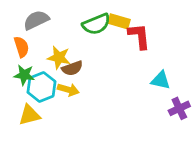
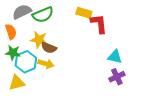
green semicircle: (96, 24) -> (43, 15), moved
brown semicircle: (72, 68) -> (49, 48), turned 42
purple cross: (179, 108) -> (117, 77), moved

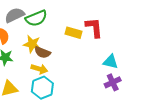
yellow rectangle: (84, 13) -> (73, 33), moved
cyan hexagon: (26, 62) -> (42, 88), moved

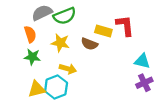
brown semicircle: (42, 52) -> (89, 44), moved
cyan hexagon: (42, 88) -> (56, 87), moved

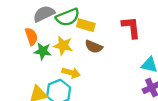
yellow rectangle: (103, 31) -> (86, 25), moved
green star: (32, 57) -> (43, 51), moved

